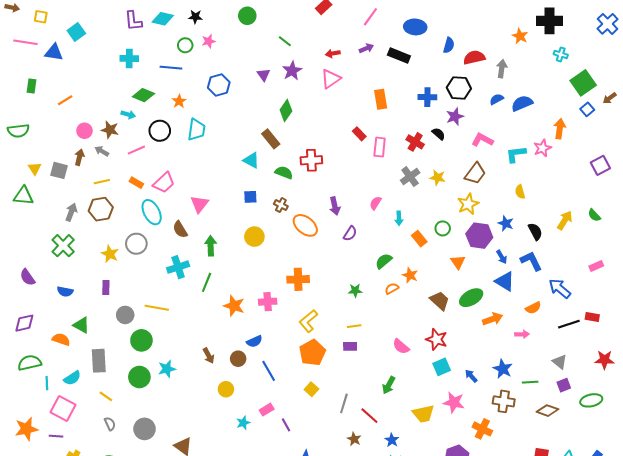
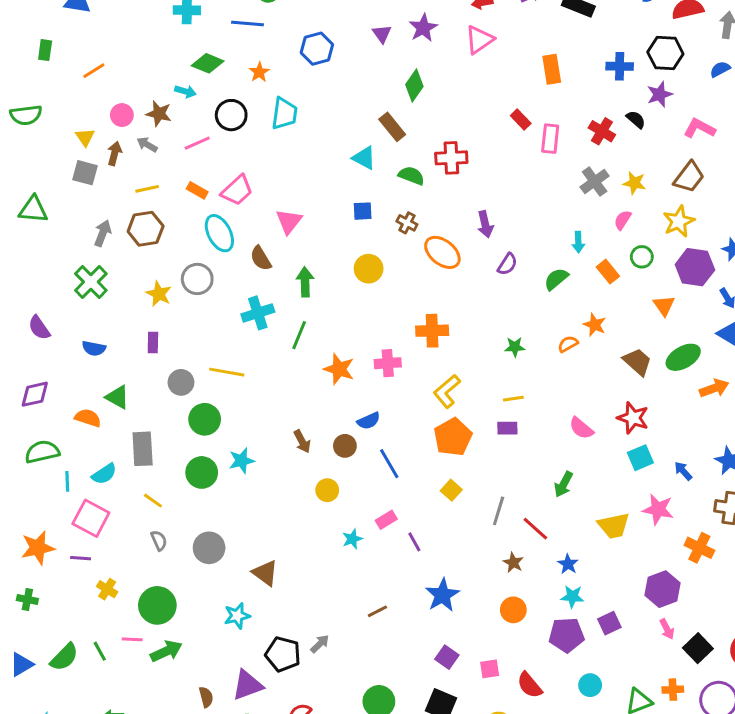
yellow triangle: (35, 168) -> (85, 137), moved
pink semicircle: (375, 203) -> (623, 220), moved
green semicircle: (384, 261) -> (556, 279), moved

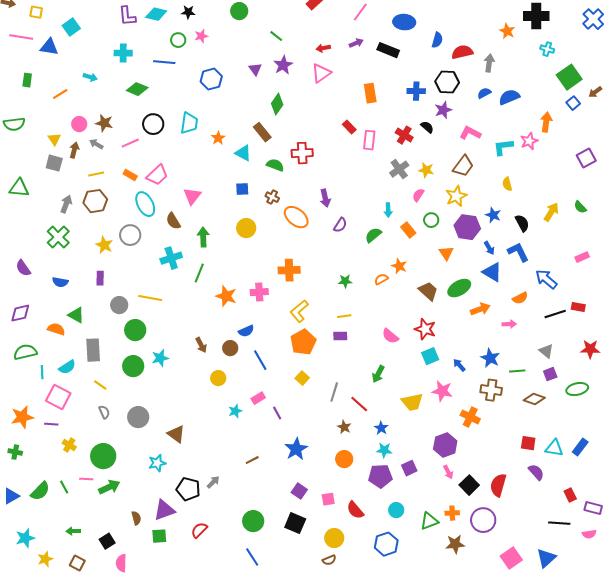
orange star: (259, 72) -> (218, 138), moved
cyan arrow: (185, 91) -> (90, 77), moved

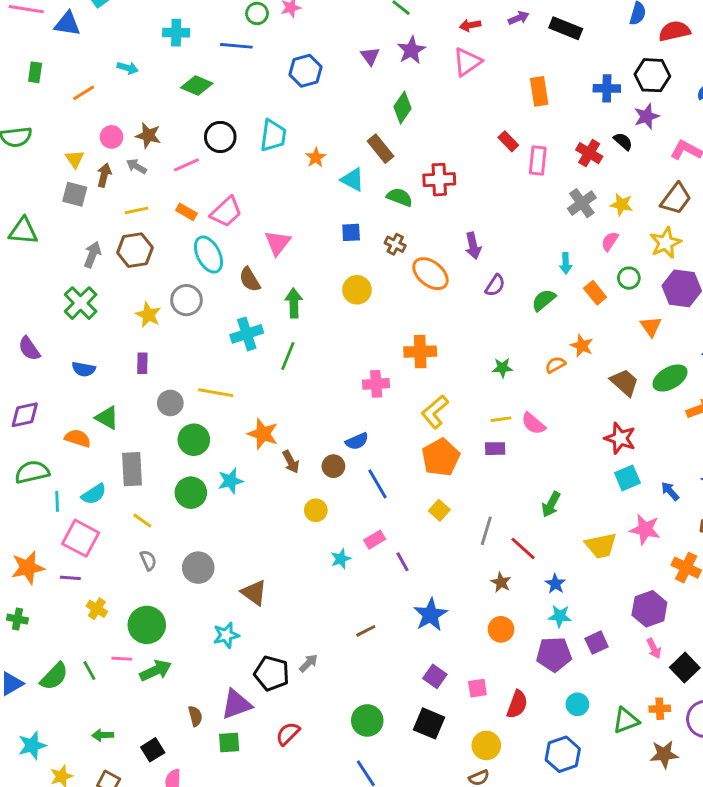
orange star: (226, 296) -> (263, 434), moved
pink semicircle: (390, 336) -> (533, 424), moved
red semicircle: (355, 510) -> (517, 704), turned -120

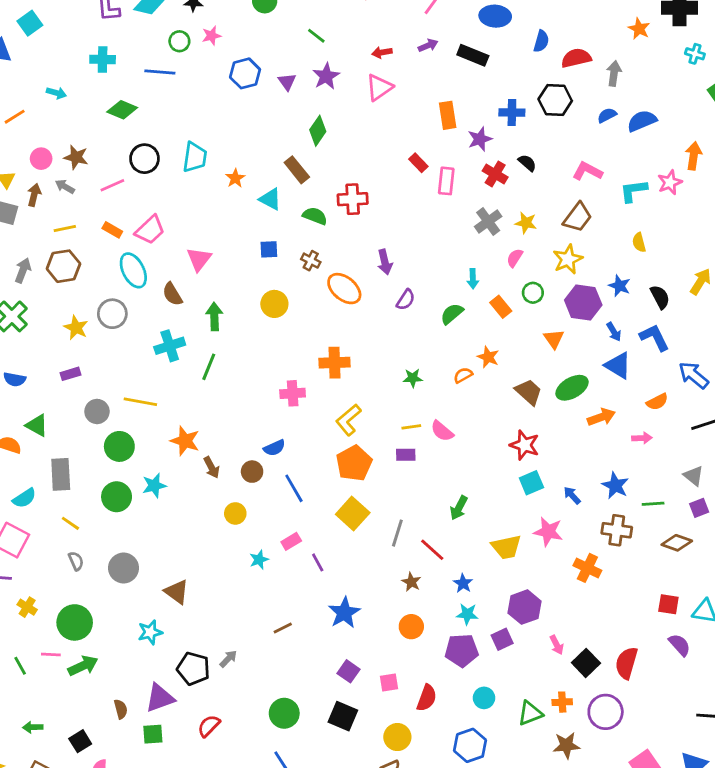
blue hexagon: (306, 71) -> (245, 73), moved
purple star: (647, 116) -> (480, 139), moved
purple rectangle: (142, 363) -> (70, 374), turned 72
yellow square: (439, 510) -> (353, 513), size x1.6
purple hexagon: (649, 609) -> (524, 607), moved

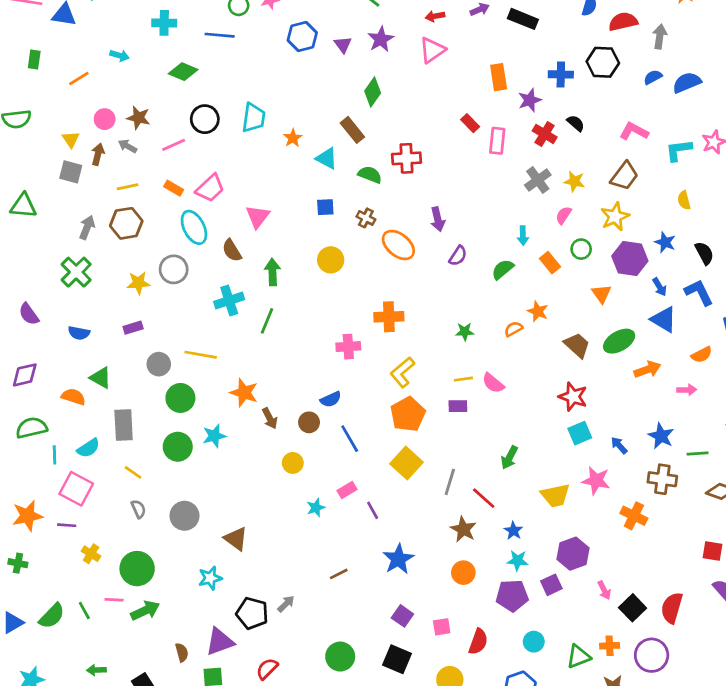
yellow star: (76, 328) -> (138, 283), turned -30
brown star: (411, 582) -> (463, 529), size x1.4

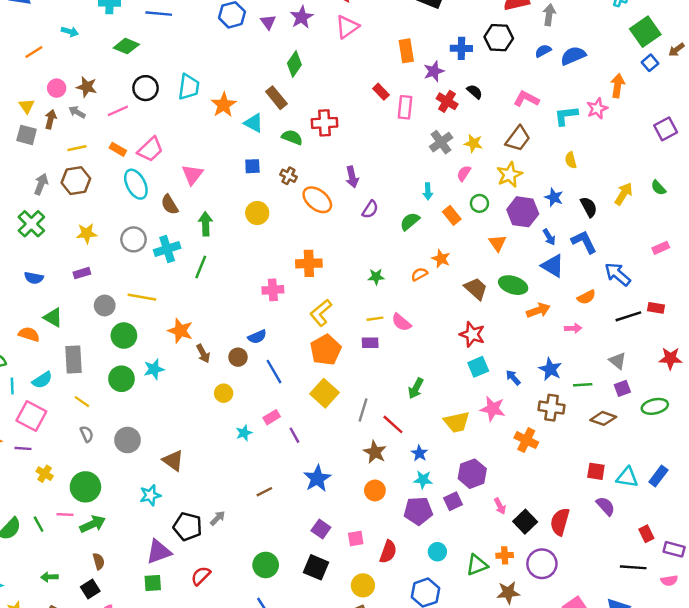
orange star: (293, 138) -> (224, 105), size x1.5
gray circle: (174, 269) -> (133, 239), moved
green ellipse: (619, 341) -> (513, 285), turned 48
brown semicircle: (182, 652) -> (99, 561), moved

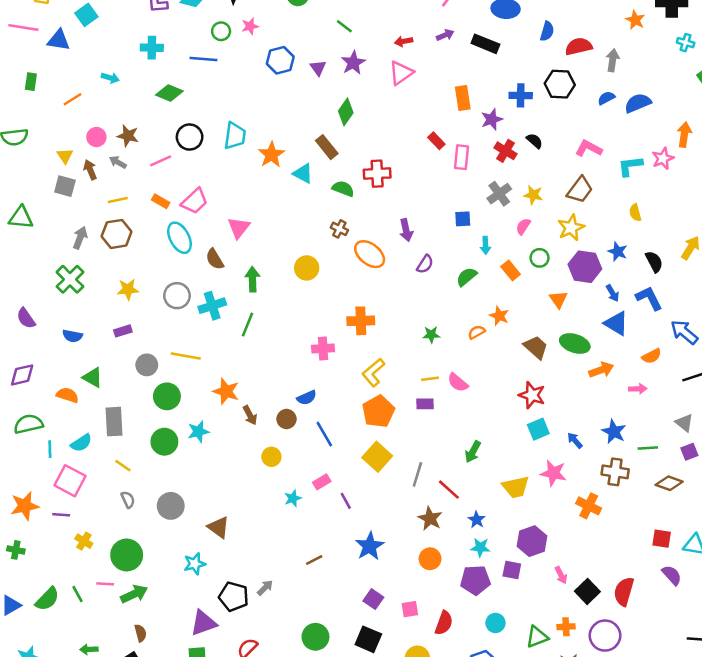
brown arrow: (51, 119) -> (90, 170), turned -36
blue square: (252, 166) -> (463, 219), moved
purple square: (453, 501) -> (512, 570), turned 36

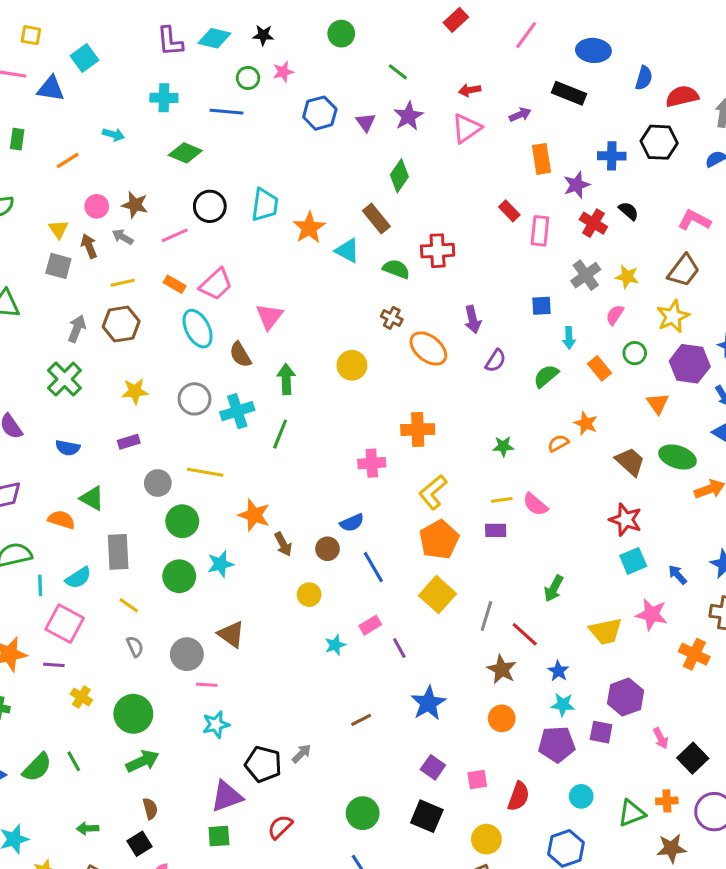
purple arrow: (445, 35) -> (520, 115), moved
brown triangle: (219, 527) -> (231, 634), moved
pink line: (105, 584) -> (207, 685), moved

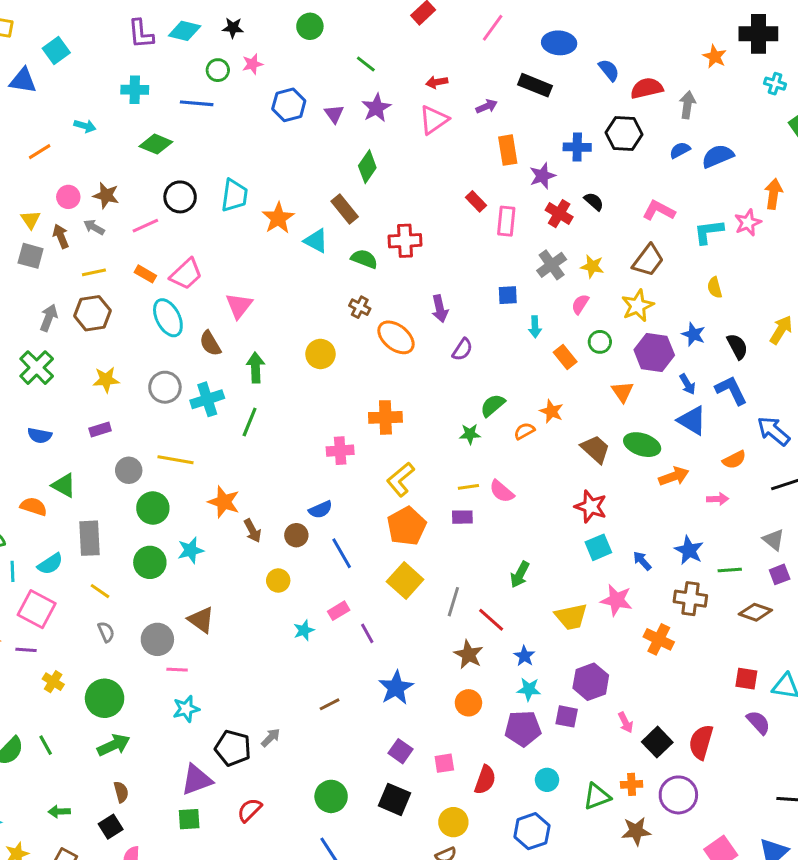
blue semicircle: (644, 78) -> (609, 70), turned -55
green semicircle: (546, 376) -> (493, 405), moved

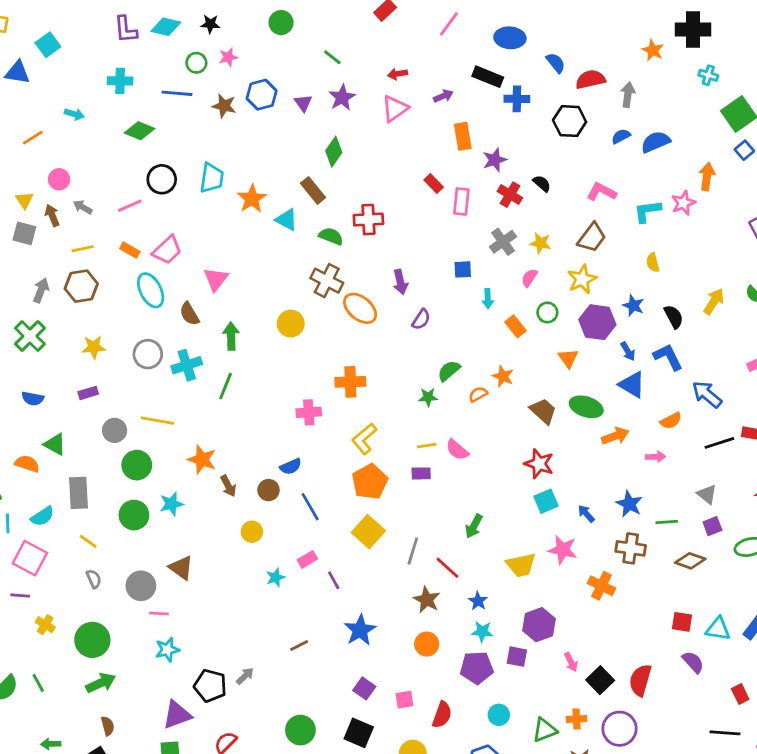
blue cross: (577, 147) -> (517, 99), moved
brown star: (106, 195) -> (224, 106), moved
brown cross: (360, 307) -> (327, 281), size x1.6

